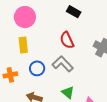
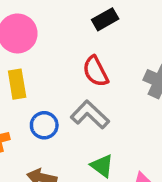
black rectangle: (74, 12) -> (105, 19), turned -56

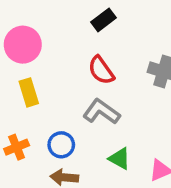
blue circle: (44, 125) -> (61, 145), moved

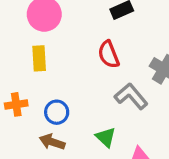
gray L-shape: (101, 112) -> (131, 96), moved

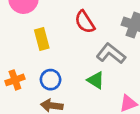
yellow rectangle: (39, 58) -> (42, 39), moved
green triangle: (106, 137) -> (96, 80), moved

